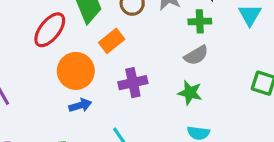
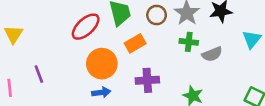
green cross: (200, 21) -> (189, 42), moved
gray semicircle: (196, 55) -> (212, 54), moved

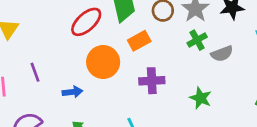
green cross: (189, 42) -> (197, 40), turned -36
blue arrow: (101, 92) -> (72, 92), moved

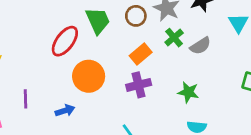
orange rectangle: (139, 41) -> (141, 54), moved
purple line: (35, 72) -> (26, 99), turned 30

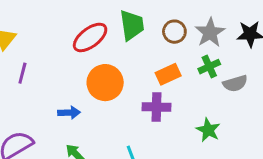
purple line: (26, 99) -> (22, 73), moved

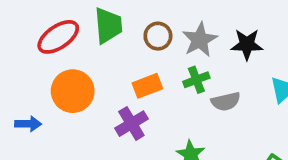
purple cross: (157, 107) -> (131, 124), turned -36

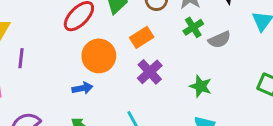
orange rectangle: (147, 86) -> (142, 37), moved
blue arrow: (28, 124) -> (82, 88), moved

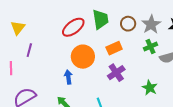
blue arrow: (82, 88) -> (68, 77), turned -96

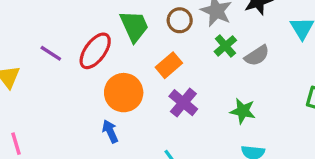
purple line: (29, 50) -> (51, 53), moved, turned -56

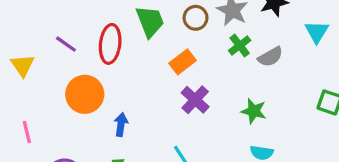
red ellipse: (95, 51) -> (110, 44), turned -33
orange circle: (124, 93) -> (85, 94), moved
blue arrow: (110, 131) -> (121, 125), turned 30

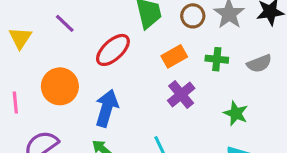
red ellipse: (110, 44) -> (113, 50), moved, turned 33
green cross: (240, 46) -> (217, 59), moved, turned 35
orange circle: (85, 94) -> (60, 86), moved
blue arrow: (121, 125) -> (107, 108), size x1.6

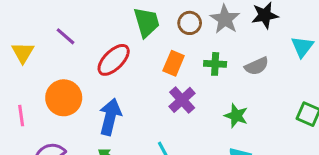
orange rectangle: (174, 56) -> (174, 63), turned -35

